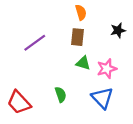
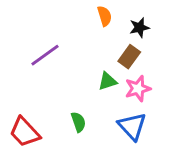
black star: (118, 30) -> (139, 28), moved
brown rectangle: (77, 37) -> (129, 57), moved, turned 30
green triangle: (83, 63) -> (107, 81), turned -35

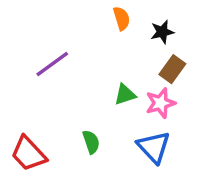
brown rectangle: (129, 57) -> (172, 69), moved

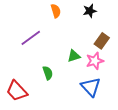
orange semicircle: (122, 18) -> (56, 11), moved
black star: (162, 32) -> (90, 11), moved
green semicircle: (91, 142) -> (48, 73), moved

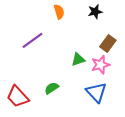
green semicircle: (48, 73) -> (52, 88), moved, turned -104

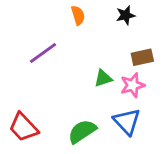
brown rectangle: (108, 44) -> (142, 57), turned 42
green semicircle: (52, 88) -> (82, 131), moved, size x1.5

